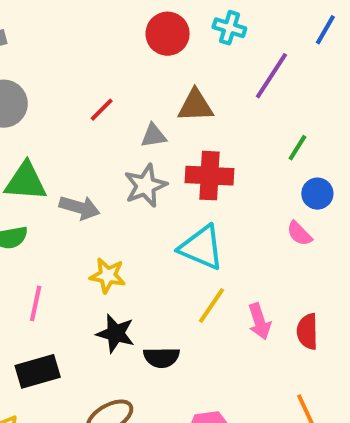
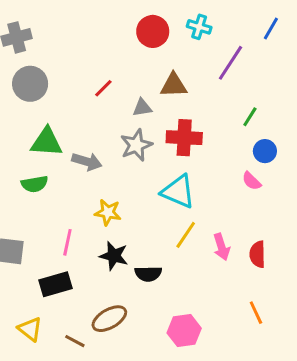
pink line: (36, 303) -> (67, 242), moved

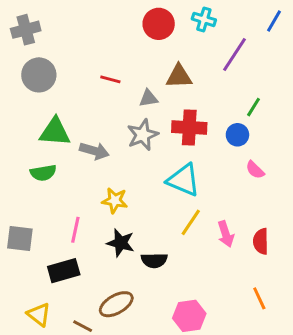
red line: (103, 88) -> (110, 79), turned 60
blue circle: (265, 151) -> (237, 135), moved

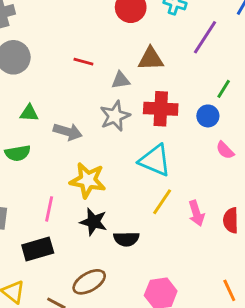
green triangle: (55, 132) -> (29, 113), size x0.6
yellow star: (115, 201) -> (88, 180), size x1.4
orange line: (259, 298) -> (229, 290), moved

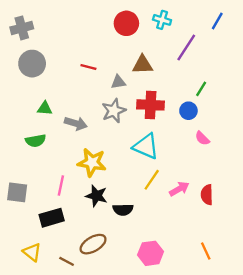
pink arrow: (196, 213) -> (179, 189), turned -102

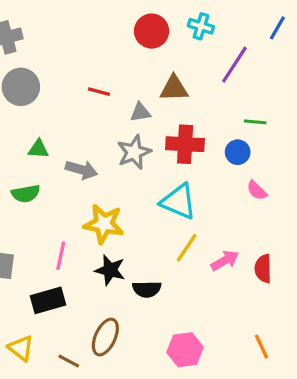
green line: (201, 89) -> (255, 122), turned 63
brown ellipse: (93, 244) -> (105, 337), turned -35

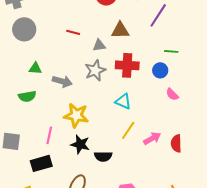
cyan triangle: (179, 202) -> (123, 101), size x0.7

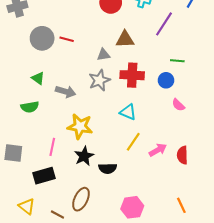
gray circle: (24, 29) -> (42, 38), moved
red line: (73, 32) -> (67, 39), moved
green triangle: (35, 68) -> (38, 78), turned 32
black star: (80, 144) -> (84, 156), turned 30

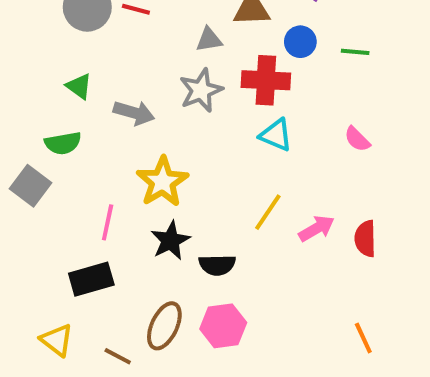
blue circle: (166, 80) -> (300, 42), moved
cyan triangle: (128, 112) -> (276, 135), moved
yellow star: (80, 126) -> (162, 182), turned 30
gray square: (13, 153) -> (30, 186), moved, turned 30
pink hexagon: (132, 207) -> (223, 326), moved

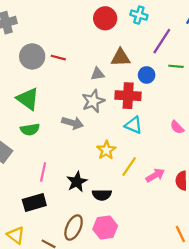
green line: (355, 52) -> (176, 66), moved
green triangle: (79, 86) -> (28, 99), size x1.6
gray arrow: (134, 113) -> (72, 123), moved
green semicircle: (63, 143) -> (30, 129), moved
yellow star: (162, 182) -> (106, 150), moved, size x0.7

